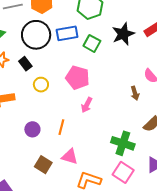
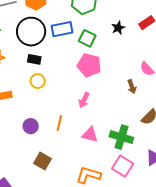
black star: (123, 34) -> (118, 28), size x0.6
black rectangle: (25, 64) -> (34, 59), moved, turned -40
pink pentagon: (78, 78) -> (89, 65), moved
pink triangle: (70, 157) -> (90, 135), moved

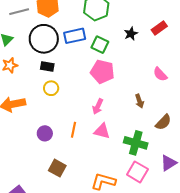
brown arrow: (132, 87) -> (139, 101), moved
pink triangle: (90, 135) -> (102, 131), moved

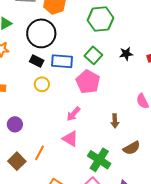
blue rectangle: (75, 36) -> (62, 61), moved
yellow circle: (51, 88) -> (42, 84), moved
orange line: (74, 130) -> (40, 153), moved

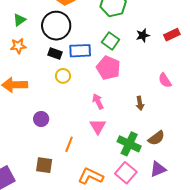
pink arrow: (73, 114) -> (98, 101), turned 119
pink triangle: (70, 139) -> (98, 126), turned 36
brown semicircle: (132, 148) -> (156, 138), moved
brown square: (17, 161) -> (44, 165), moved, turned -30

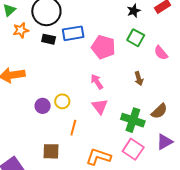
green square: (111, 41) -> (136, 38), moved
orange star: (18, 46) -> (21, 30), moved
yellow circle: (63, 76) -> (62, 101), moved

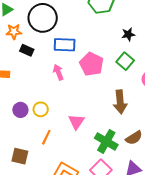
black rectangle: (49, 39) -> (27, 50), moved
brown arrow: (139, 79) -> (120, 102), size x1.6
pink arrow: (97, 82) -> (58, 72), moved

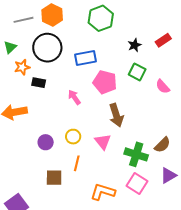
blue rectangle: (65, 45) -> (86, 58), moved
brown arrow: (120, 102) -> (116, 115), moved
yellow circle: (41, 109) -> (73, 137), moved
brown square: (20, 156) -> (54, 178), moved

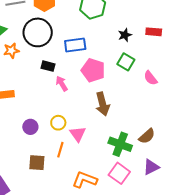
red rectangle: (163, 40) -> (154, 32), turned 35
black rectangle: (39, 83) -> (48, 66), moved
pink triangle: (103, 142) -> (78, 134), moved

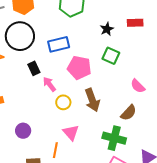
black rectangle: (48, 66) -> (34, 68), turned 56
pink semicircle: (151, 78) -> (138, 86), moved
yellow circle: (58, 123) -> (63, 102), moved
brown semicircle: (147, 136) -> (129, 113), moved

